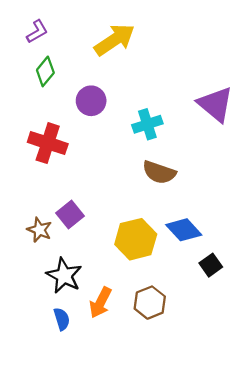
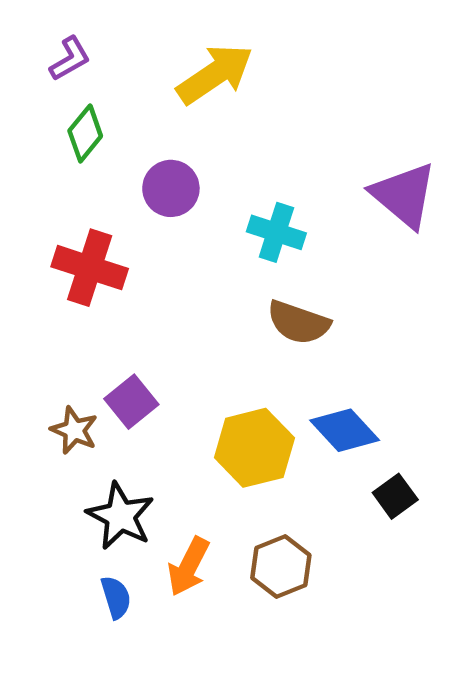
cyan cross: (147, 124) -> (276, 232), turned 36

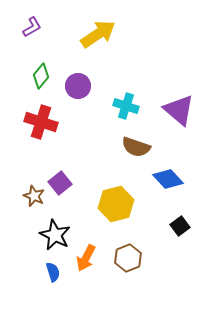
green diamond: (85, 133) -> (41, 76), moved
purple triangle: (404, 195) -> (179, 110), moved
blue diamond: (345, 430) -> (168, 179), moved

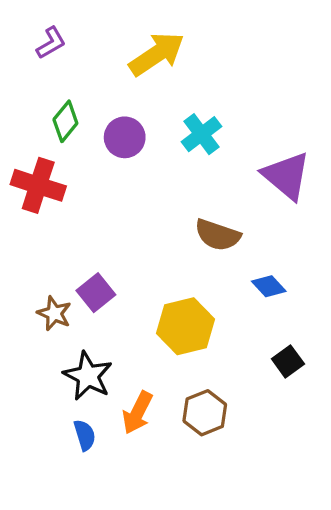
cyan cross: (126, 106) -> (202, 134), moved, turned 35
red cross: (41, 122) -> (38, 185), moved
blue diamond: (168, 179) -> (269, 286), size x0.7

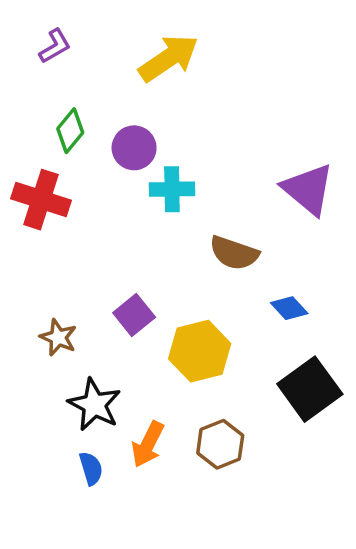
cyan cross: (202, 134) -> (172, 189), moved, turned 36
purple square: (96, 293) -> (134, 315), moved
black square: (288, 361) -> (310, 389), size x1.8

